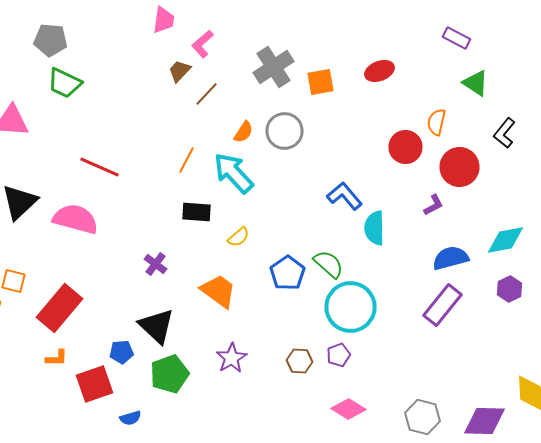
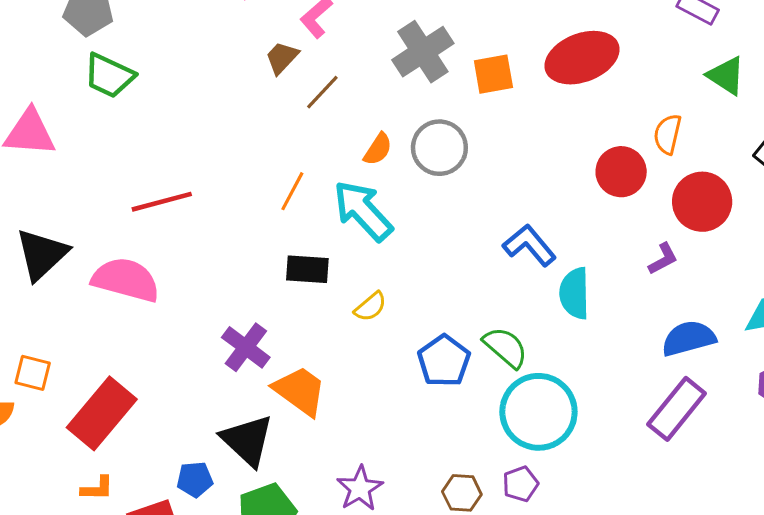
red ellipse: (380, 71) -> (582, 58), size x1.6
red line: (100, 167) -> (162, 202), turned -39
purple cross: (156, 264) -> (246, 347), size x1.4
orange trapezoid: (218, 291) -> (300, 391), moved

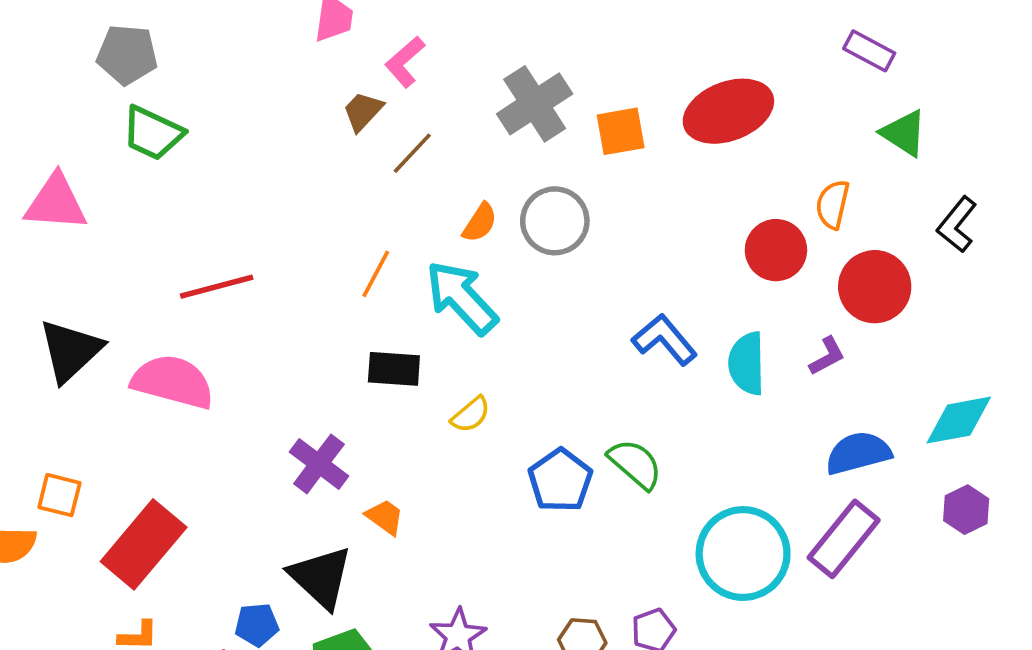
cyan semicircle: (575, 293) -> (747, 363), moved
orange trapezoid: (300, 391) -> (385, 517), size x0.6
cyan circle: (538, 412) -> (743, 554), moved

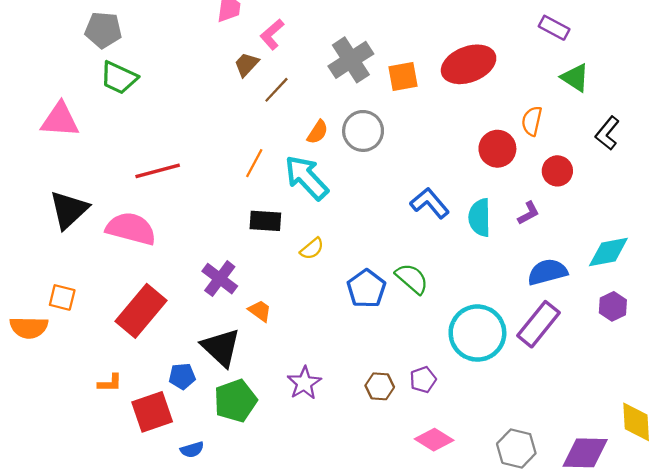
red circle: (875, 287) -> (557, 171), size x0.7
red rectangle: (144, 544) -> (141, 311), moved

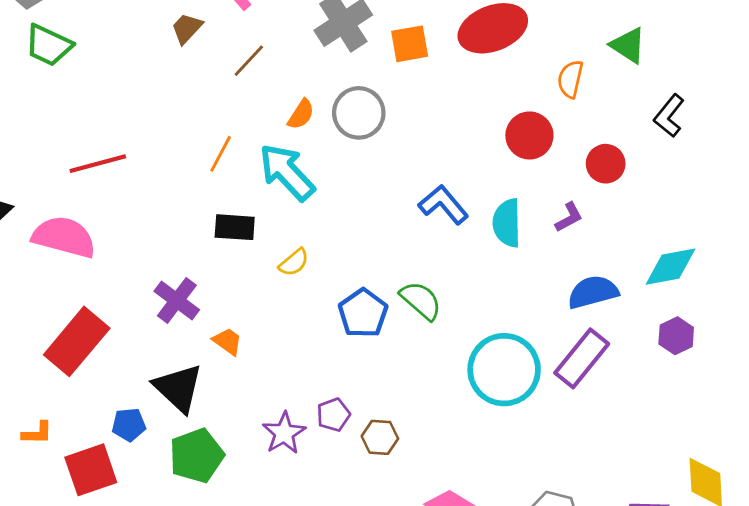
brown trapezoid: (246, 64) -> (187, 28), moved
orange semicircle: (532, 121) -> (570, 79), moved
purple pentagon: (423, 380) -> (333, 415), moved

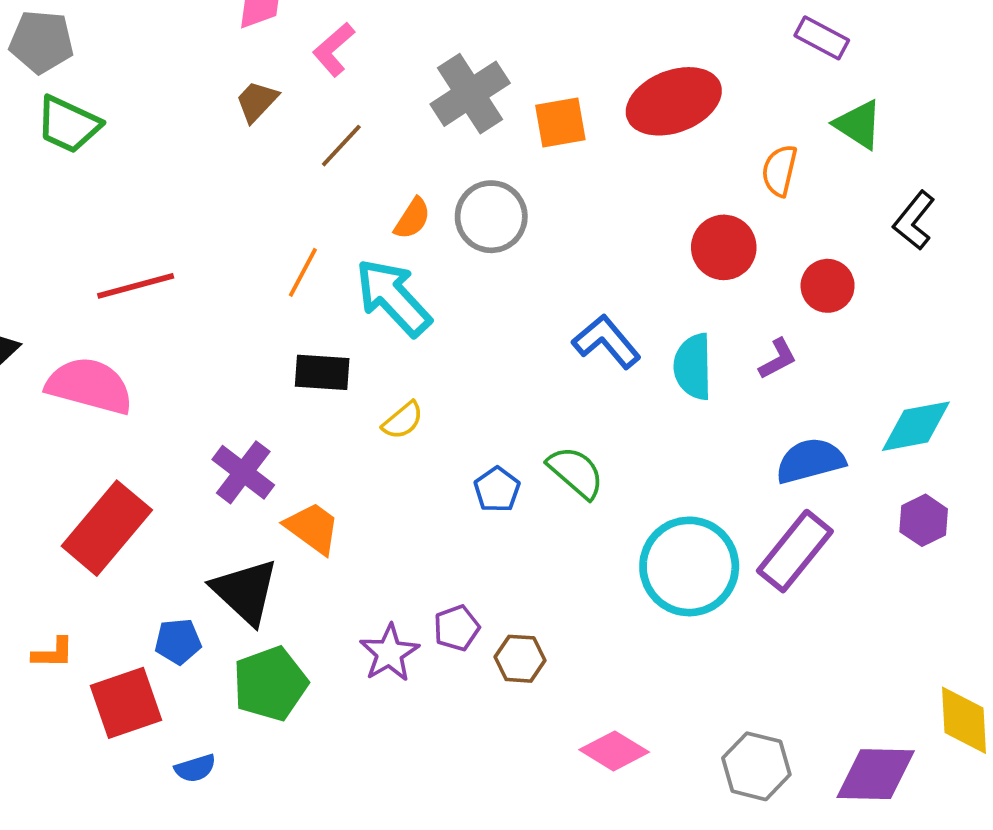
blue pentagon: (363, 313) -> (497, 490), size x0.7
orange trapezoid: (228, 341) -> (312, 528), size x1.4

